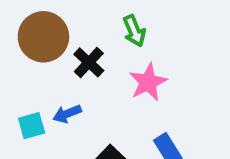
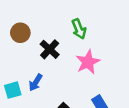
brown circle: (43, 37) -> (20, 33), size x0.6
blue arrow: (67, 114) -> (36, 82), turned -36

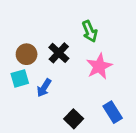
brown circle: (20, 33) -> (27, 54), moved
cyan square: (13, 90) -> (20, 78), moved

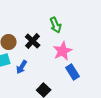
blue rectangle: (113, 112) -> (73, 72), moved

